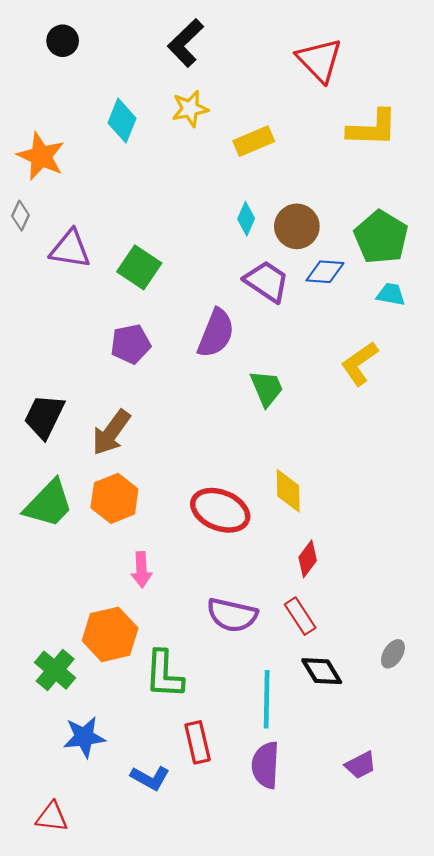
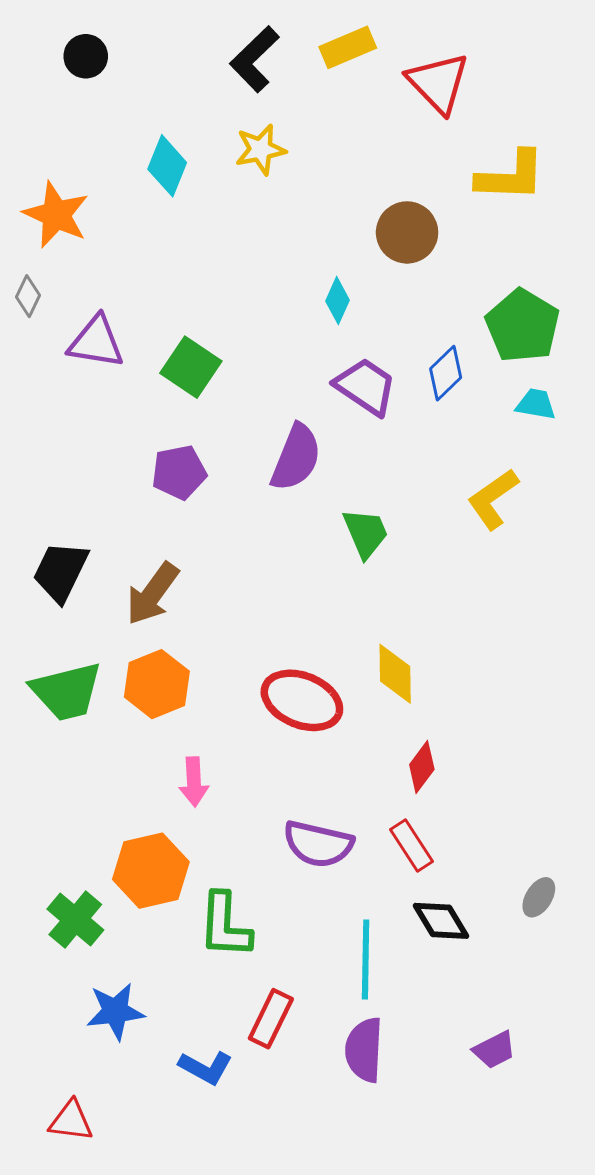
yellow rectangle: (254, 141) -> (348, 47), moved
brown circle: (297, 226) -> (407, 232), moved
blue diamond: (325, 272) -> (446, 373), turned -48
green trapezoid: (49, 504) -> (66, 691), turned 32
red rectangle: (198, 742) -> (271, 1019), turned 39

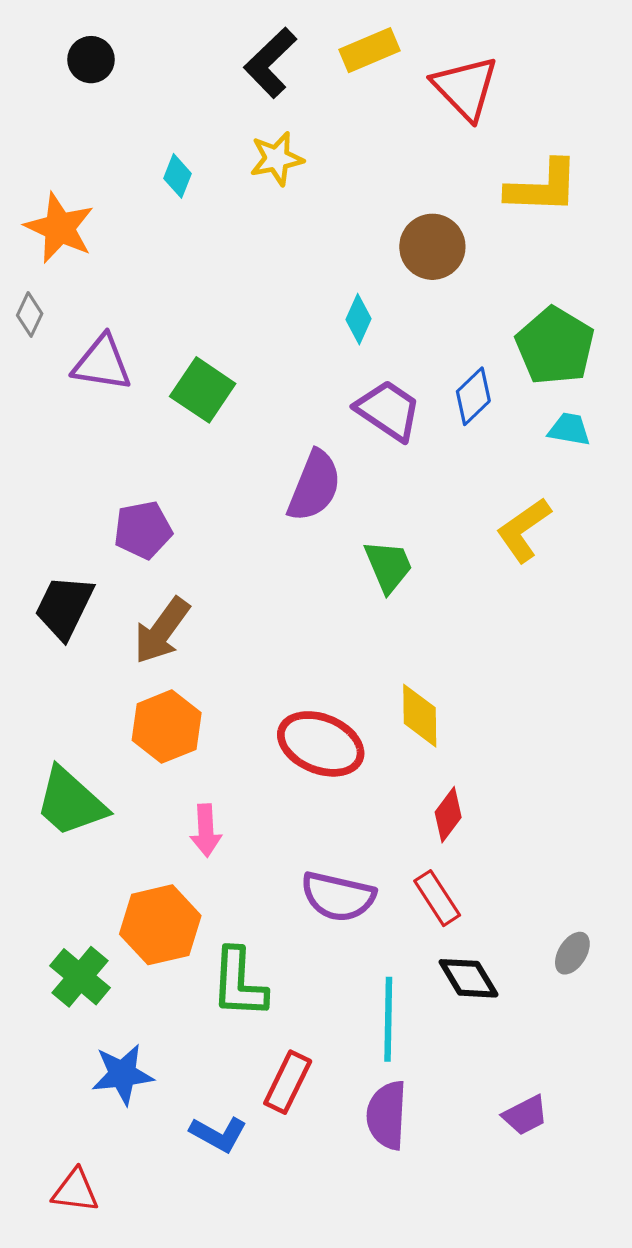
cyan diamond: (167, 166) -> (178, 176), size x0.7
purple pentagon: (179, 472) -> (143, 530), moved
green trapezoid: (66, 691) -> (71, 802), moved, turned 56

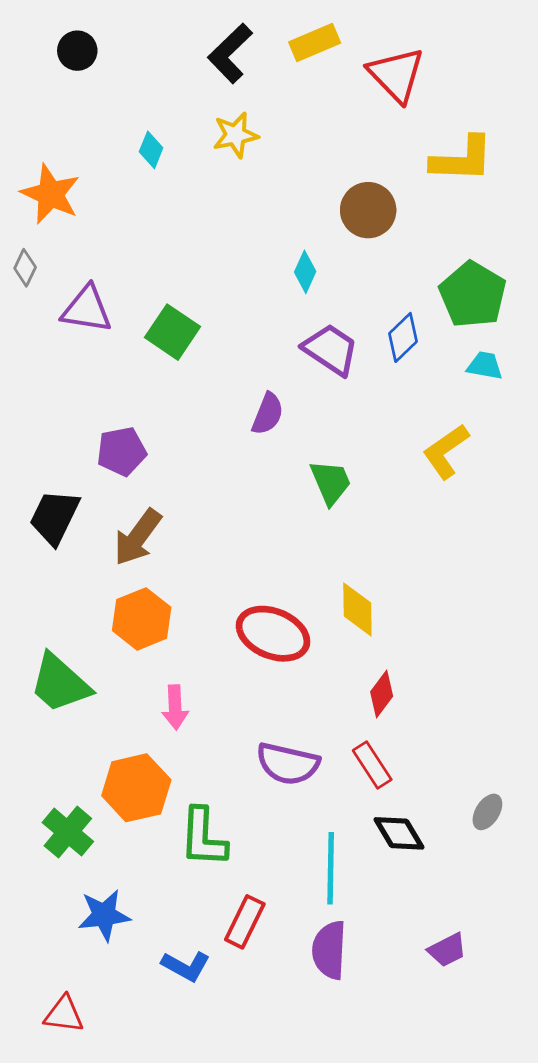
purple semicircle: (314, 486) -> (268, 414), size x0.7

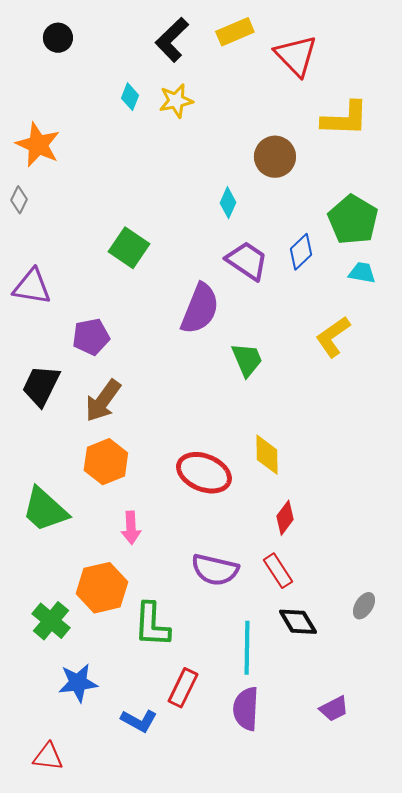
cyan diamond: (151, 150) -> (130, 97), moved
purple triangle: (87, 309) -> (32, 287), moved
purple semicircle: (268, 414) -> (200, 309), size x1.6

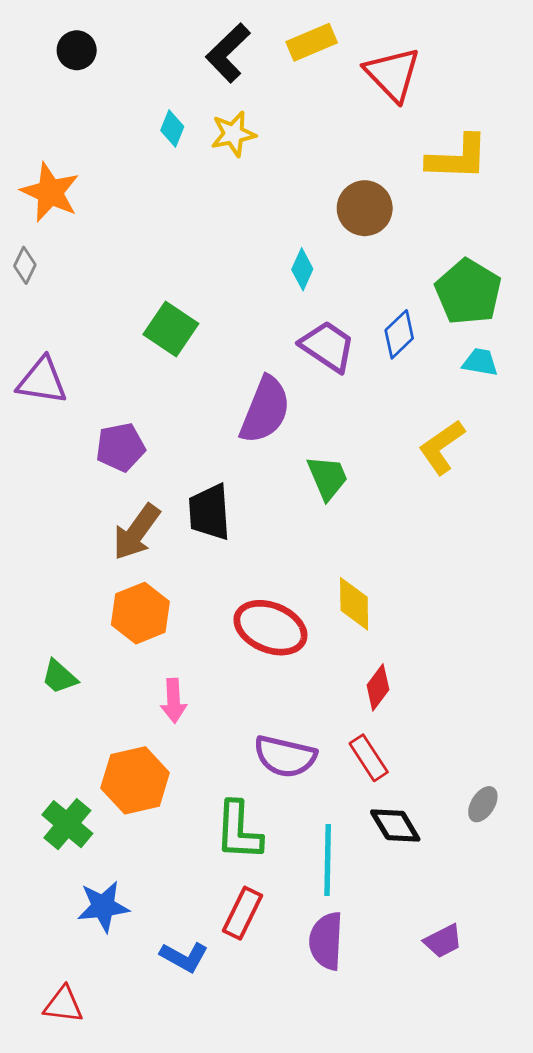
black trapezoid: (41, 386) -> (209, 512), moved, turned -30
green trapezoid: (45, 510) -> (59, 677), size x0.6
green L-shape: (152, 625) -> (239, 831), moved

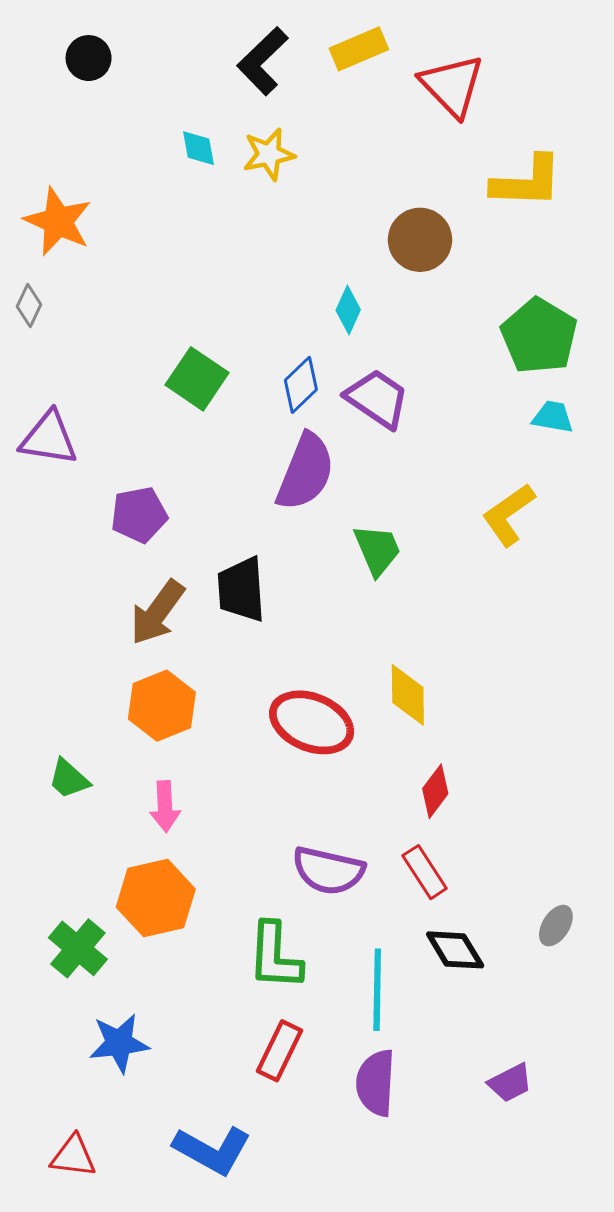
cyan diamond: (172, 129) -> (199, 148), turned -32
blue diamond: (399, 334) -> (301, 385), moved
pink arrow: (174, 701) -> (165, 806), moved
blue L-shape: (184, 957) -> (212, 1150), moved, size x1.4

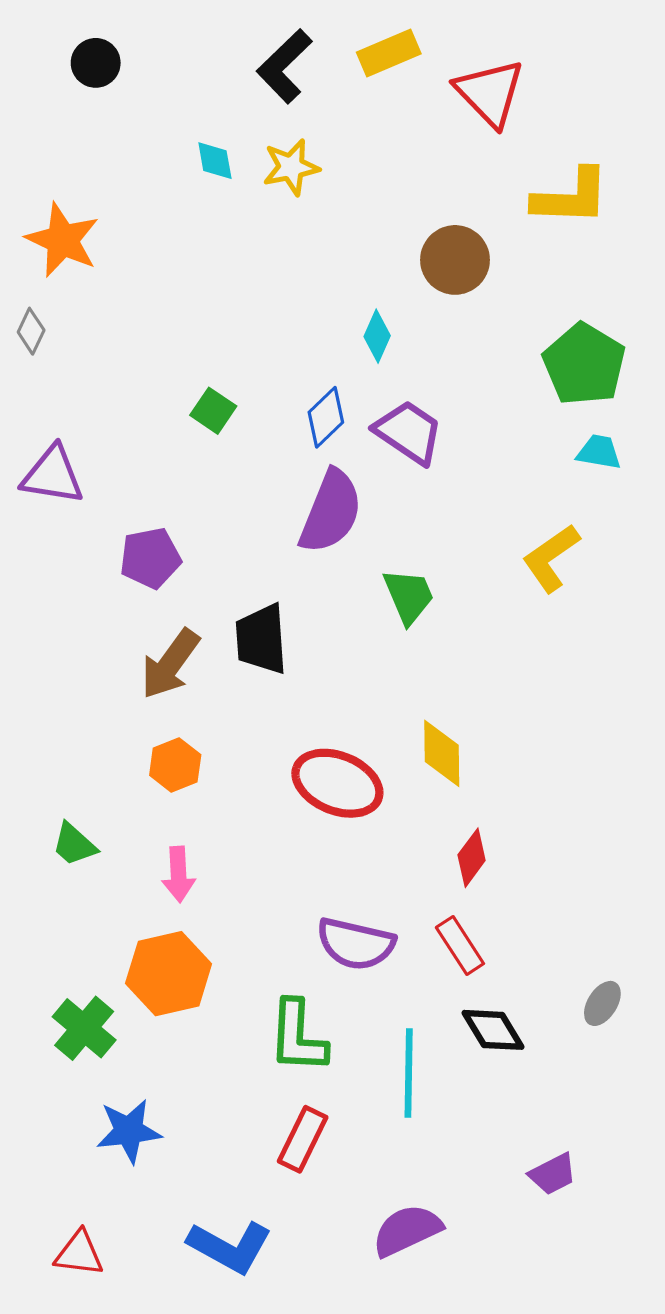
green square: (197, 379) -> (213, 411), size x0.7
orange hexagon: (162, 706) -> (175, 765), size x0.7
purple semicircle: (376, 1083) -> (407, 1230), moved, turned 62

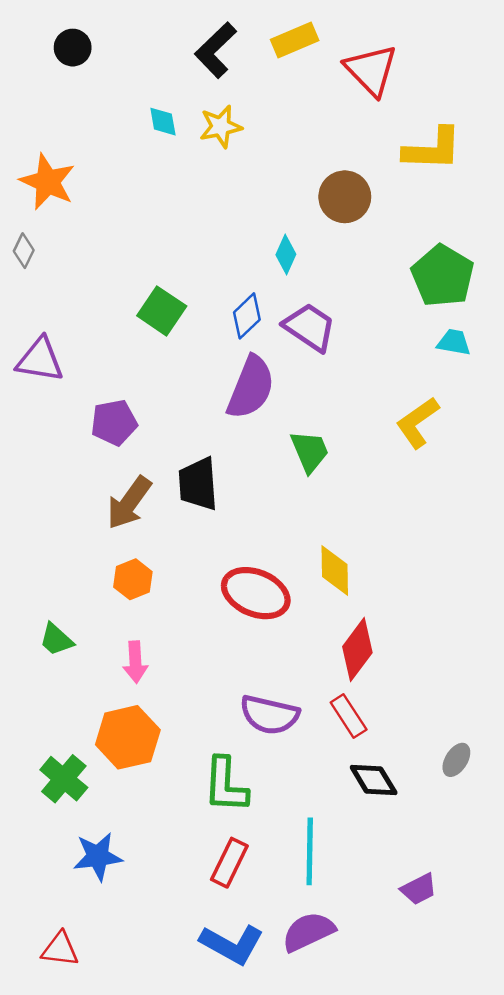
green square: (213, 411) -> (162, 311), size x1.4
red diamond: (472, 858) -> (357, 650), size x1.4
cyan line: (409, 1073) -> (310, 851), moved
blue L-shape: (230, 1247) -> (232, 944), moved

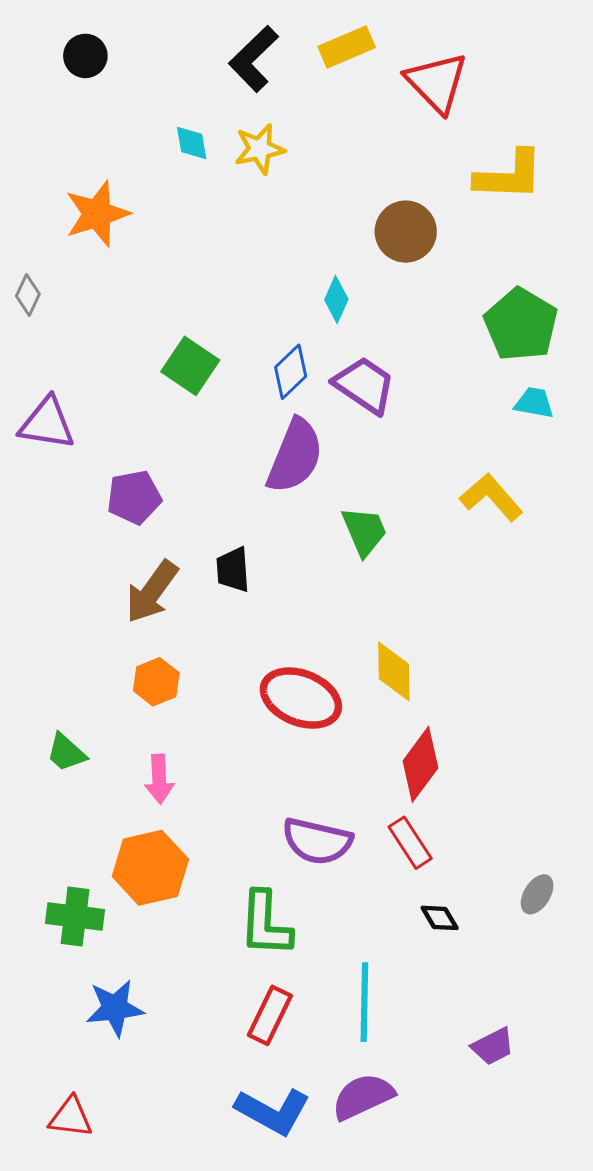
orange star: (48, 182) -> (97, 214), moved, turned 30
yellow L-shape: (418, 423) -> (491, 497), turned 84
black trapezoid: (198, 484) -> (233, 570), size x0.7
green cross: (64, 779) -> (75, 916), turned -33
black diamond: (374, 780) -> (440, 918), size x0.7

